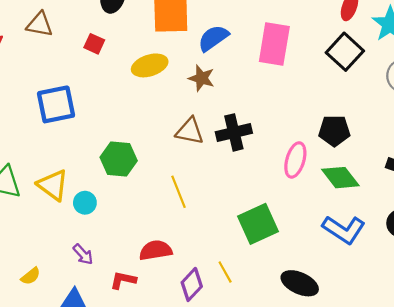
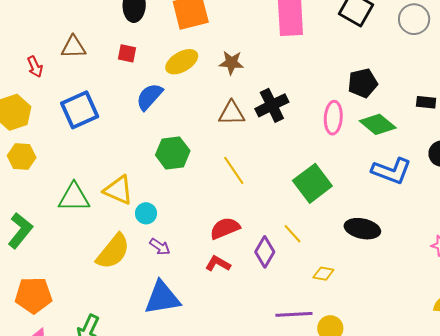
blue semicircle: (213, 38) -> (149, 97), moved
blue square: (56, 104) -> (80, 110), moved
cyan circle: (85, 203) -> (146, 213), moved
yellow semicircle: (31, 276) -> (113, 251), moved, size x2.0
red L-shape: (123, 280) -> (218, 264), moved, turned 30

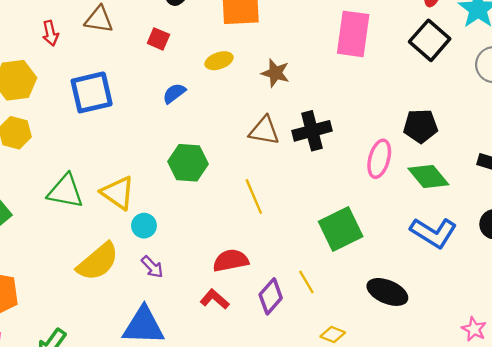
yellow ellipse: (182, 62) -> (219, 61), size x0.7
blue semicircle: (149, 97) -> (174, 93), size x0.7

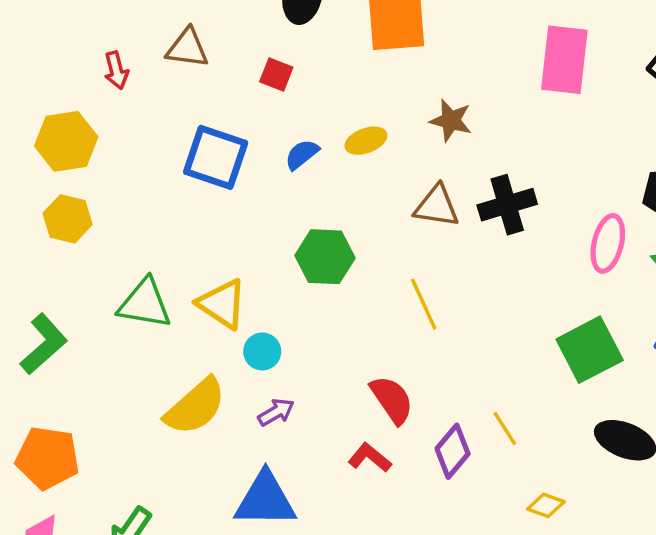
yellow ellipse: (219, 61) -> (366, 141), moved
blue square: (92, 92) -> (216, 157), moved, turned 33
green square: (341, 229) -> (590, 350), moved
red semicircle: (231, 260) -> (392, 400), turned 68
purple arrow: (152, 267) -> (276, 412), turned -75

